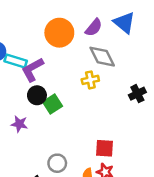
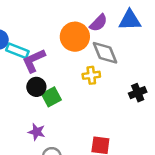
blue triangle: (124, 23) -> (130, 20), turned -45
orange circle: (59, 33) -> (75, 37), moved
purple star: (19, 124) -> (37, 132), moved

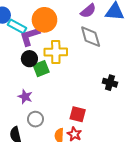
orange circle: (75, 37) -> (44, 20), moved
yellow cross: (91, 75) -> (56, 52), moved, size x1.5
black cross: (138, 93) -> (110, 83), moved, turned 32

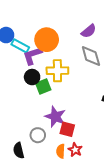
purple star: (25, 97) -> (55, 117), moved, size x1.5
red square: (78, 114) -> (67, 129), moved

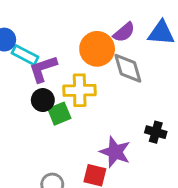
orange circle: (47, 40) -> (97, 49), moved
purple star: (55, 117) -> (115, 152), moved

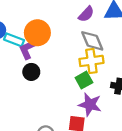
orange circle: (97, 49) -> (37, 33), moved
yellow cross: (80, 90) -> (91, 61), moved
green square: (59, 114) -> (84, 80), moved

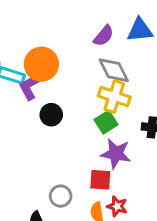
yellow cross: (91, 61) -> (114, 97), turned 30
black circle: (31, 72) -> (51, 115), moved

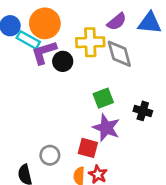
orange circle: (41, 64) -> (45, 23), moved
yellow cross: (114, 97) -> (90, 42), moved, turned -32
black circle: (51, 115) -> (63, 61), moved

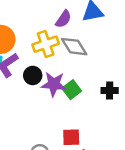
black circle: (63, 61) -> (33, 75), moved
purple star: (106, 128) -> (54, 84), moved

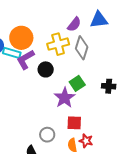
gray diamond: (74, 47) -> (82, 48), turned 45
purple star: (54, 84) -> (65, 98), moved, turned 30

